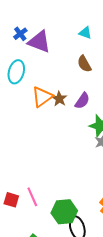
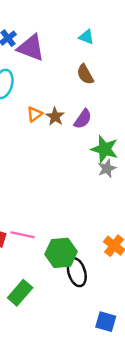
orange triangle: (42, 97) -> (35, 114), size x0.6
pink line: (32, 197) -> (22, 235), turned -54

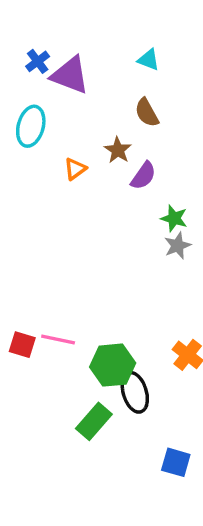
brown star: (55, 117) -> (118, 150), moved
green star: (105, 149) -> (174, 218), size x0.7
green rectangle: (20, 293) -> (94, 421), moved

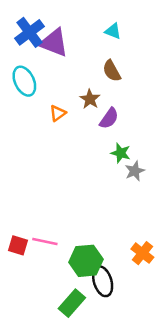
blue cross: (38, 61) -> (30, 32), size x1.6
cyan ellipse: (31, 126) -> (24, 81), turned -40
green star: (174, 218) -> (121, 153), moved

